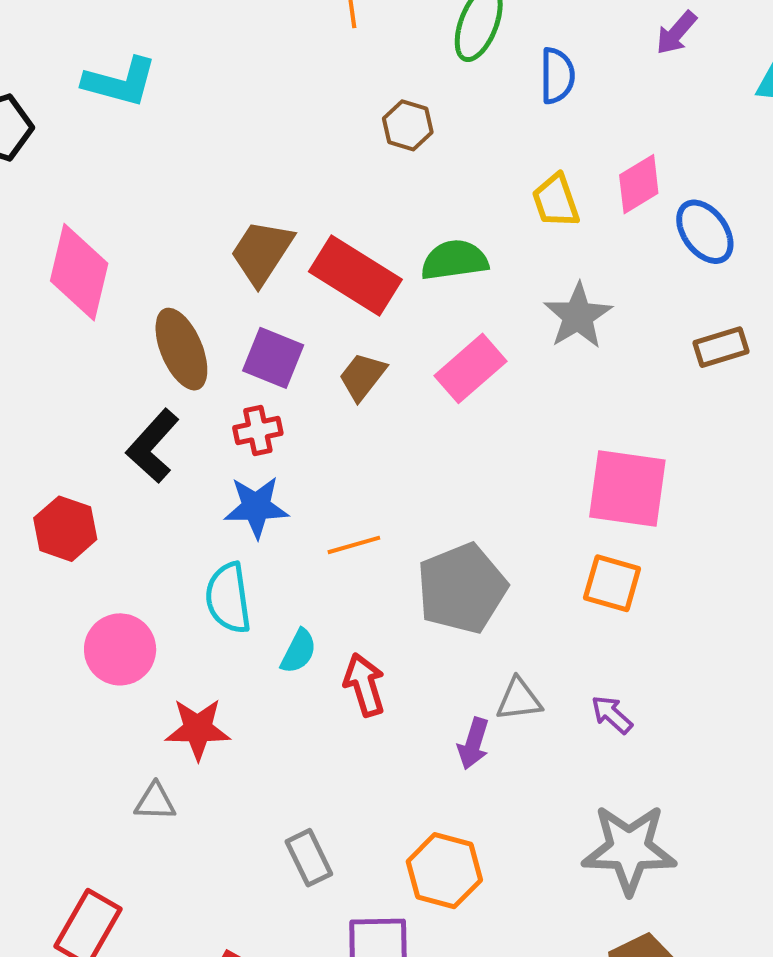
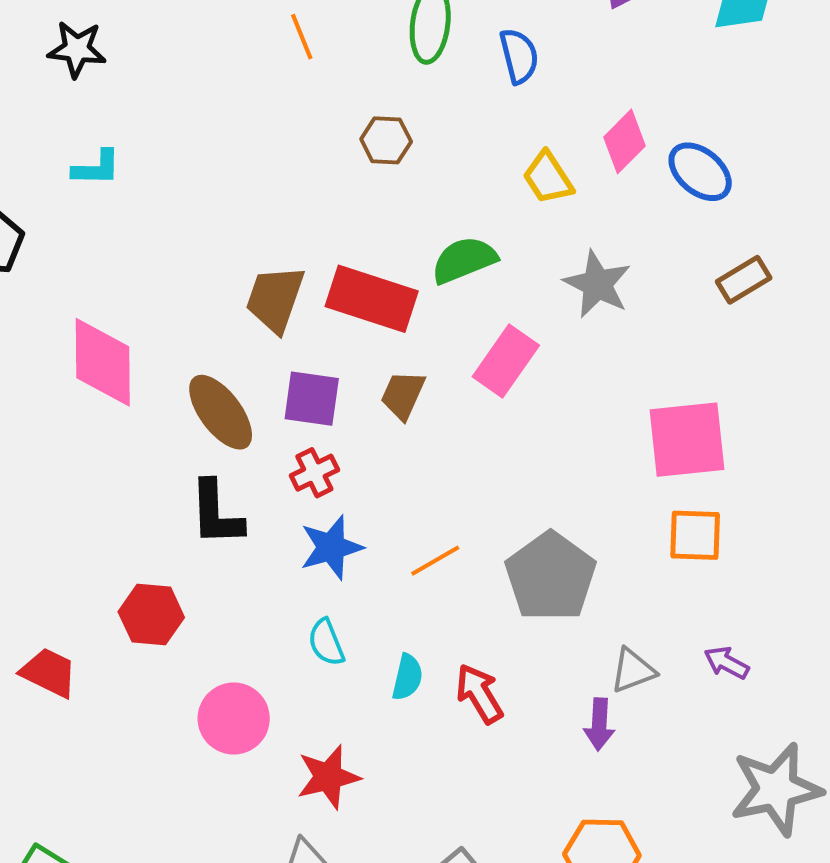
cyan L-shape: (120, 82) -> (96, 168), size x0.7
black L-shape: (153, 446) -> (216, 513), turned -30
cyan semicircle: (228, 598) -> (326, 642), size x0.7

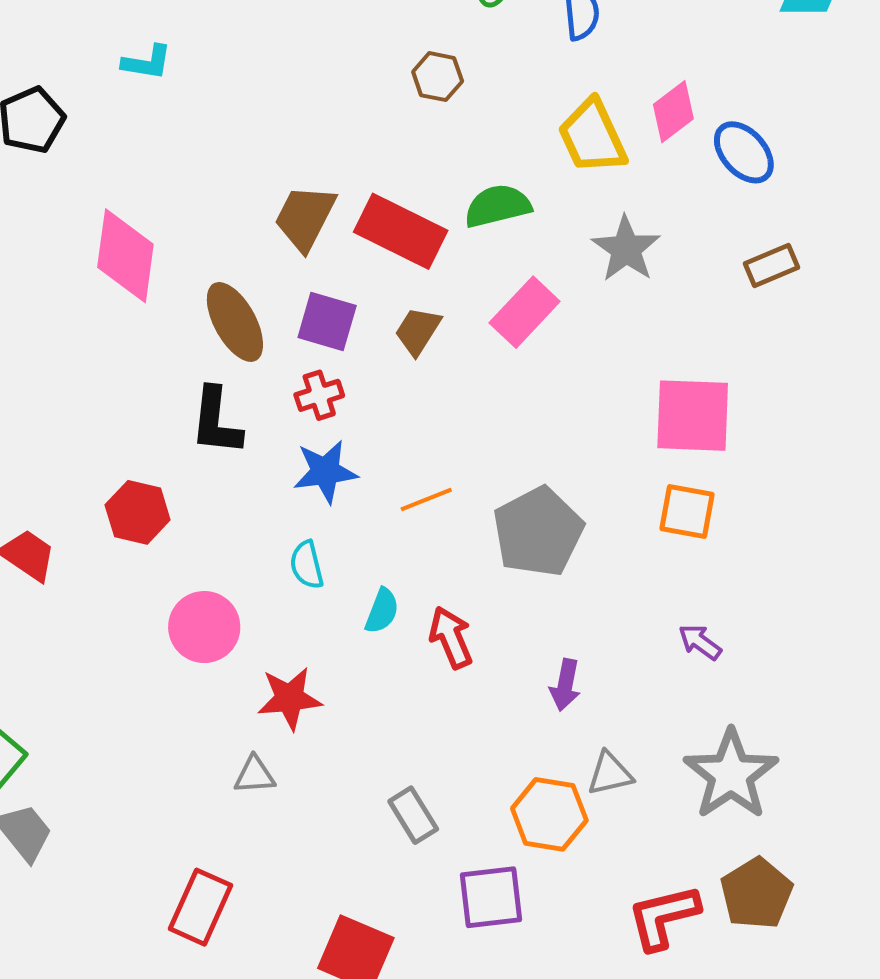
yellow trapezoid: (548, 178) -> (592, 137), size x1.4
gray triangle: (633, 671) -> (610, 774), moved
gray star: (776, 789) -> (731, 774), turned -30

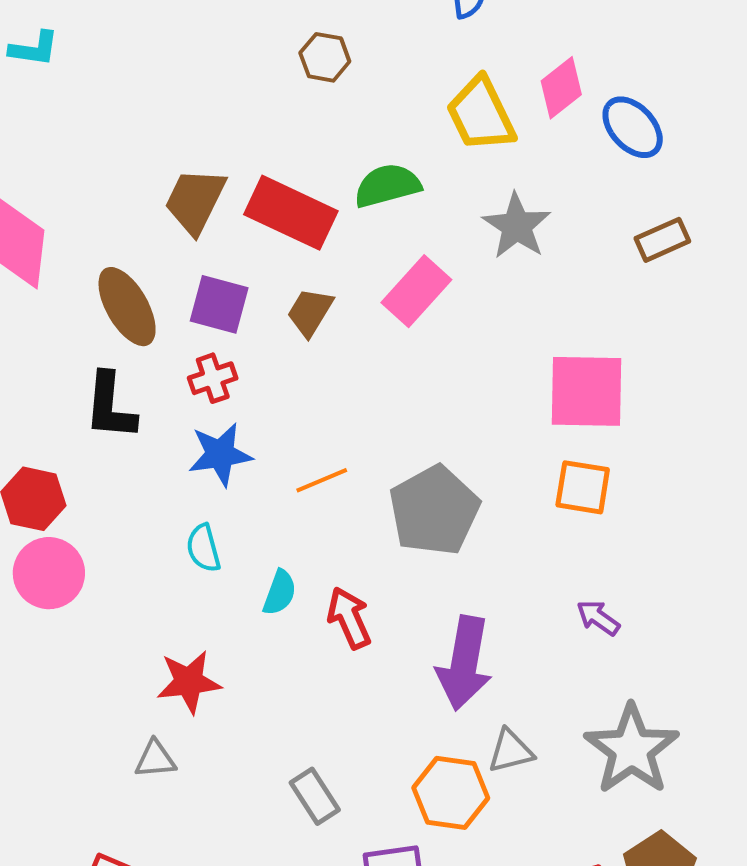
pink circle: (204, 627) -> (49, 573), moved
purple arrow: (565, 685) -> (464, 663), size x1.8

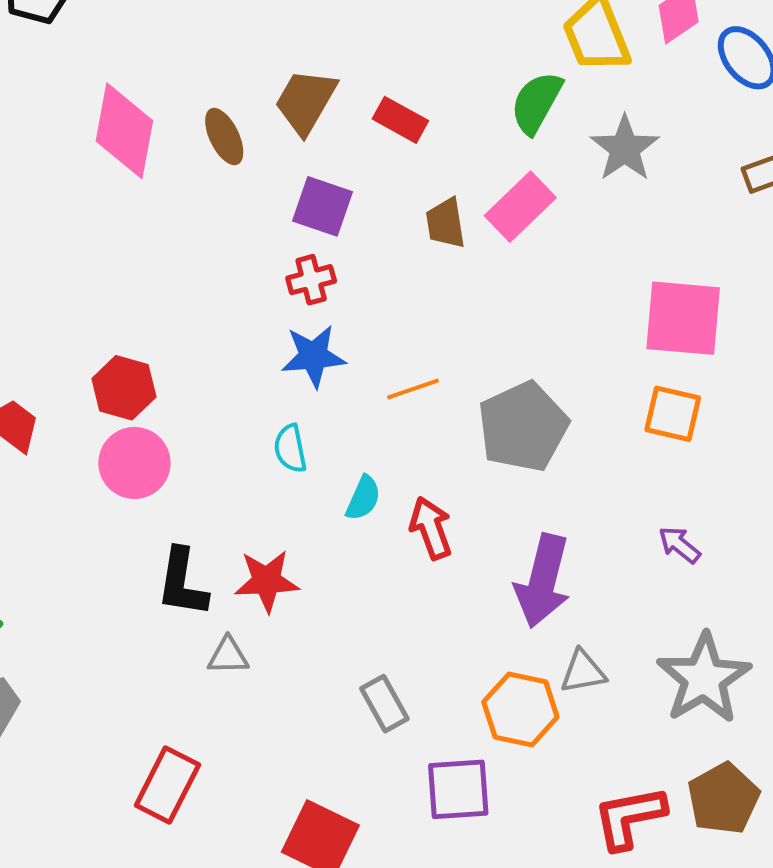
green semicircle: (387, 186) -> (536, 103), moved, turned -50
red rectangle: (291, 213) -> (400, 120), size x0.6
brown ellipse: (127, 307) -> (224, 137), moved, size x0.7
brown trapezoid: (310, 312) -> (446, 223), moved, turned -44
black L-shape: (110, 406) -> (182, 583), moved

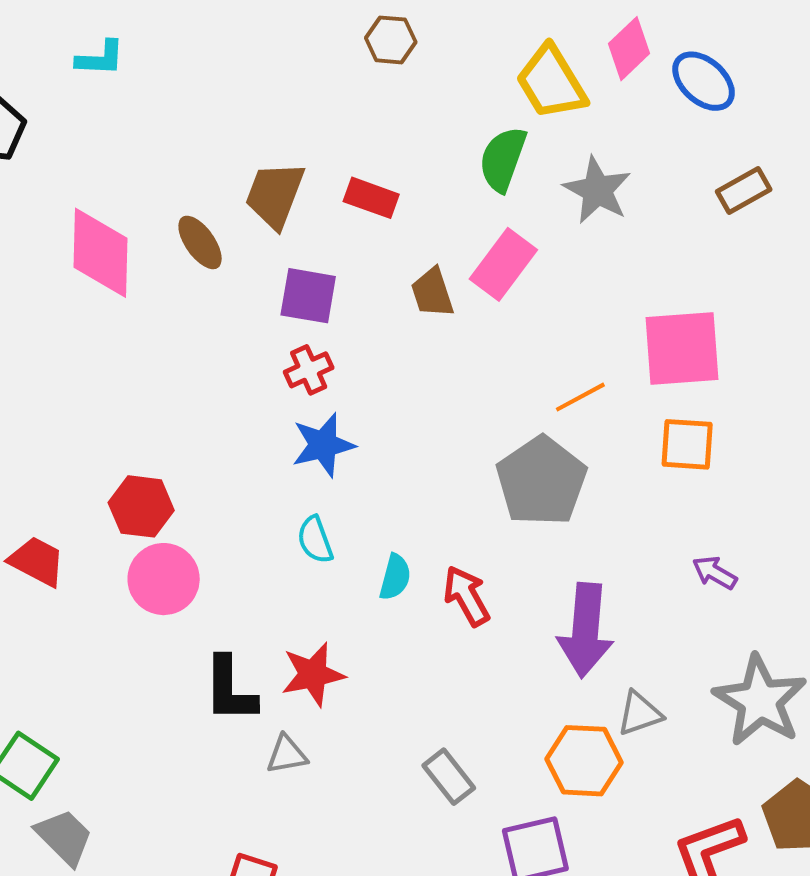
orange line: (413, 389) -> (580, 397), moved

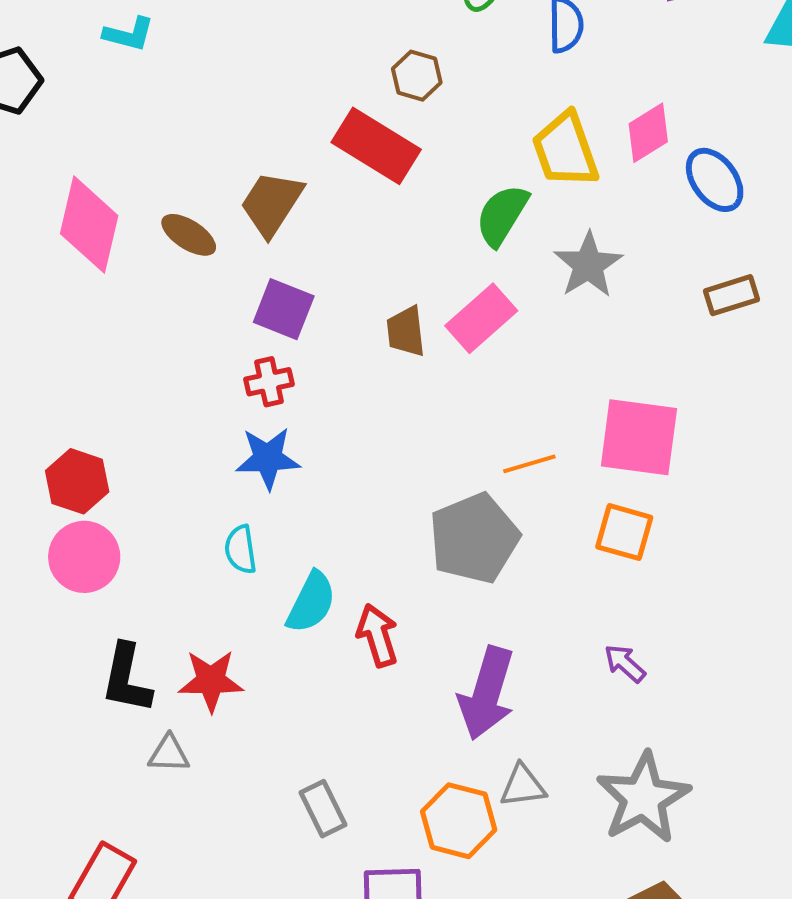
red rectangle: (371, 198) -> (376, 146), moved, size x1.6
brown ellipse: (200, 242) -> (189, 235), turned -34
cyan semicircle: (395, 577) -> (311, 602), size x1.4

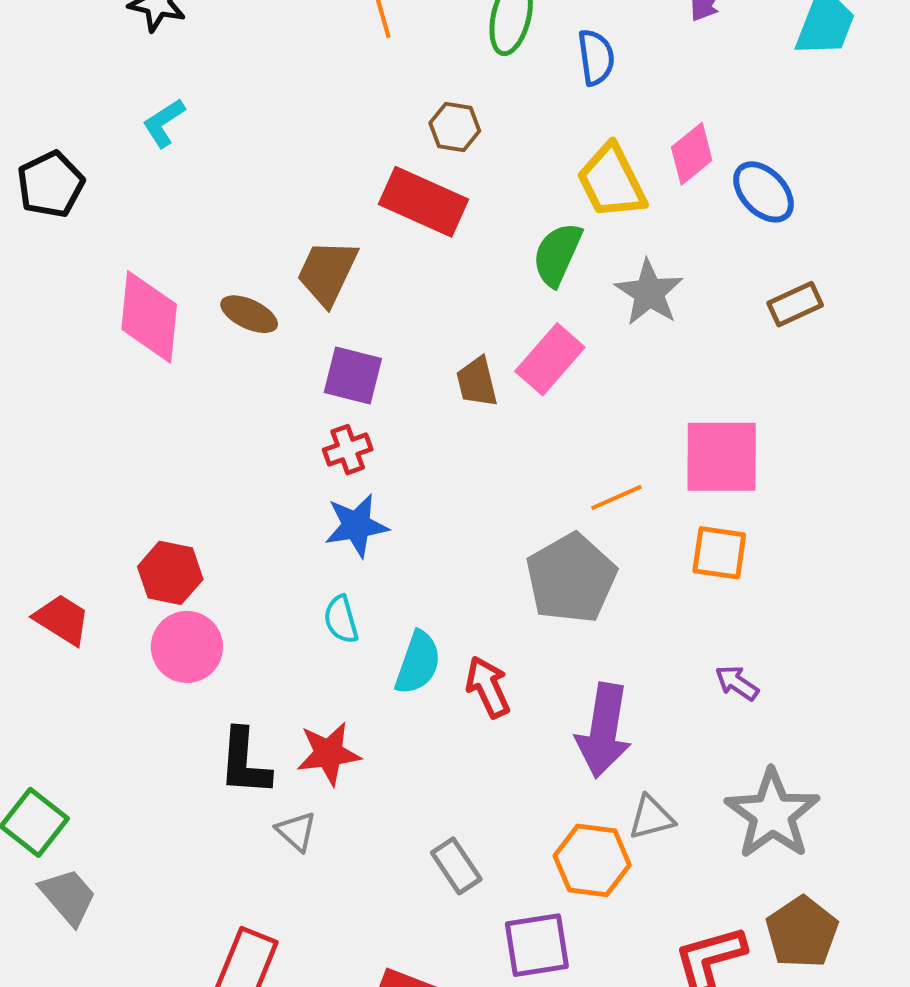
cyan L-shape: (129, 34) -> (164, 123), turned 140
gray triangle: (169, 754) -> (296, 831), turned 48

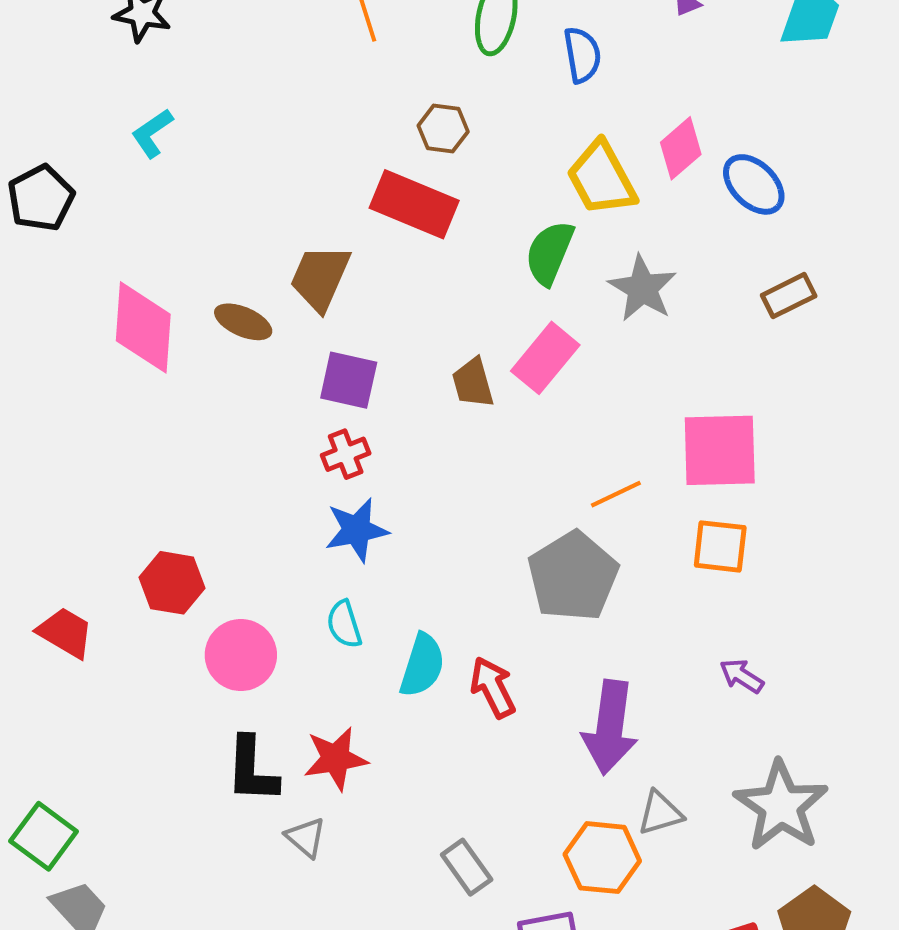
pink circle: (187, 647) -> (241, 655), moved

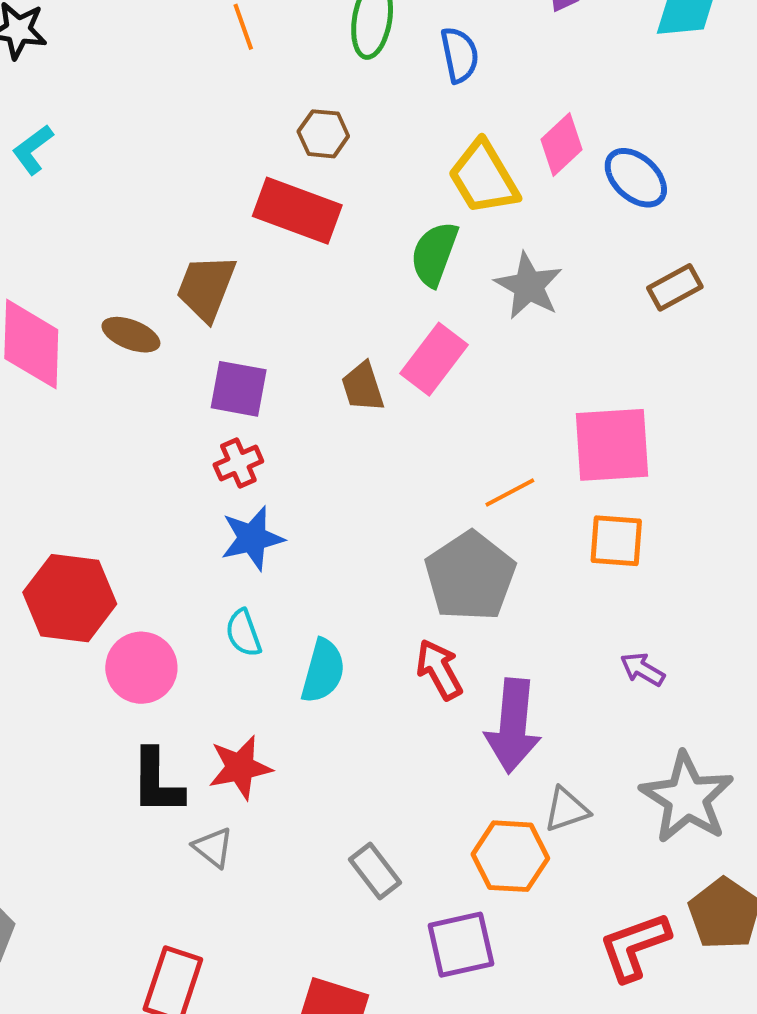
red hexagon: (172, 583) -> (70, 598), size x1.4
red arrow: (493, 687) -> (439, 669), moved

